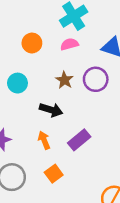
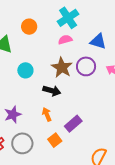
orange circle: (32, 43) -> (29, 27), moved
brown star: (64, 80) -> (62, 67), size x1.5
purple rectangle: (79, 140) -> (73, 124), moved

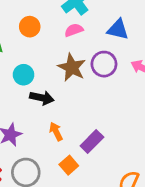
orange circle: (29, 27) -> (30, 27), moved
black arrow: (52, 91) -> (42, 98), moved

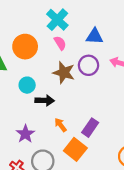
orange circle: (30, 27) -> (25, 47), size x1.5
pink semicircle: (74, 30) -> (60, 43), turned 88
orange square: (69, 165) -> (75, 149), size x1.5

